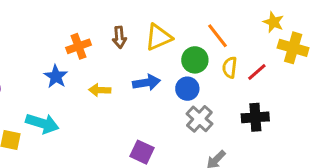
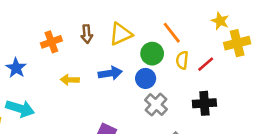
yellow cross: (293, 48) -> (237, 43), turned -30
blue star: (56, 77) -> (16, 68), moved

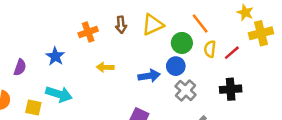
blue arrow: (110, 73) -> (149, 76), moved

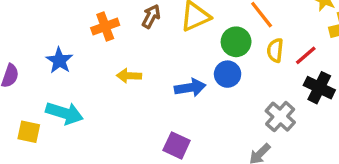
brown arrow: (121, 25) -> (151, 16), turned -147
black cross: (231, 89) -> (319, 88), moved, turned 30
gray cross: (186, 90) -> (280, 117), moved

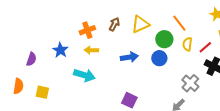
yellow arrow: (129, 76) -> (91, 50), moved
blue arrow: (190, 88) -> (129, 57), moved
cyan arrow: (64, 113) -> (84, 75), moved

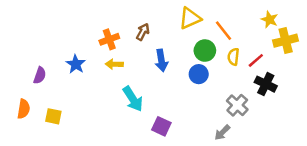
yellow triangle: (140, 24) -> (190, 18), moved
blue arrow: (129, 57) -> (161, 60), moved, turned 90
cyan arrow: (84, 75) -> (133, 99), moved, turned 40

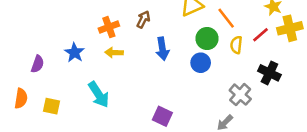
red line: (256, 60) -> (261, 35), moved
cyan arrow: (133, 99) -> (99, 95), moved

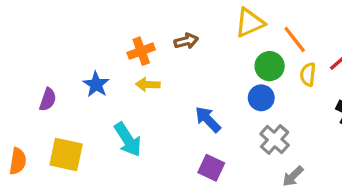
brown arrow: (143, 19) -> (186, 41), turned 48
blue arrow: (162, 49) -> (208, 119), moved, turned 145
gray cross: (240, 95) -> (275, 139), moved
orange semicircle: (21, 98) -> (18, 161), moved
yellow square: (52, 106) -> (66, 155), size x1.5

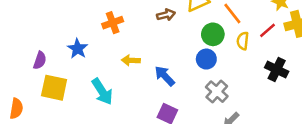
brown arrow: (186, 41) -> (166, 15), moved
yellow arrow: (148, 84) -> (131, 60), moved
yellow square: (66, 155) -> (54, 88), moved

